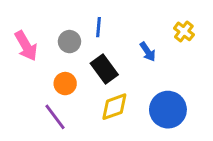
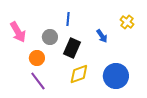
gray circle: (69, 42) -> (50, 37), moved
black rectangle: (104, 69) -> (72, 48), turned 60
orange circle: (65, 84) -> (37, 58), moved

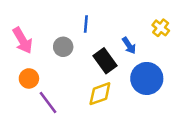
black rectangle: (72, 48) -> (105, 61), moved, turned -60
orange circle: (37, 58) -> (29, 78), moved
blue circle: (116, 76) -> (147, 78), moved

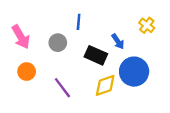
black rectangle: (105, 61) -> (96, 55), turned -30
yellow diamond: (100, 94) -> (105, 85), moved
purple line: (48, 103) -> (62, 88), moved

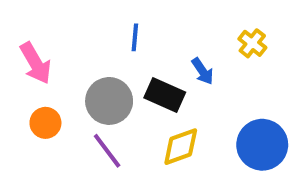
gray circle: (58, 43) -> (109, 101), moved, size x1.5
blue circle: (134, 72) -> (262, 145), moved

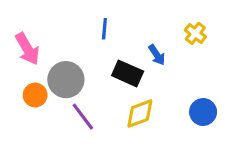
gray circle: (109, 101) -> (66, 80), moved
blue circle: (262, 145) -> (203, 112), size x0.7

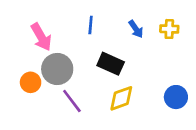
yellow cross: (195, 33) -> (169, 29), turned -36
pink arrow: (27, 49) -> (41, 37), moved
blue arrow: (157, 55) -> (136, 29), moved

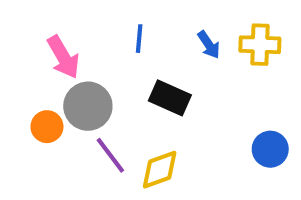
yellow cross: (169, 29) -> (260, 45), size x1.4
yellow diamond: (121, 98) -> (160, 170), moved

